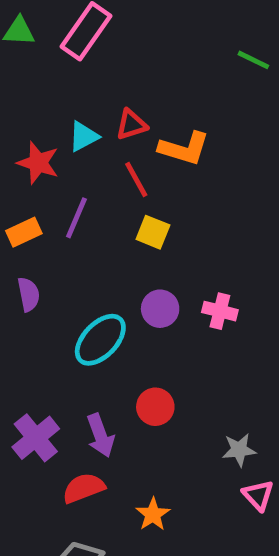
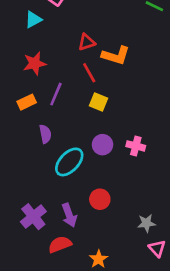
cyan triangle: (84, 137) -> (33, 19), moved
red star: (38, 163) -> (35, 63), turned -30
purple semicircle: (29, 294) -> (45, 134), moved

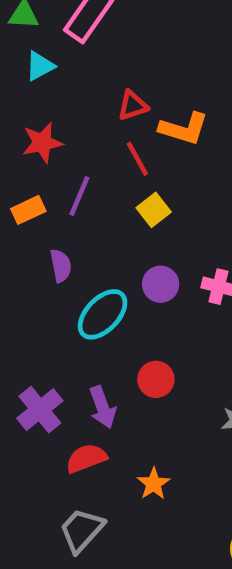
yellow square: (99, 102) -> (154, 210), turned 30

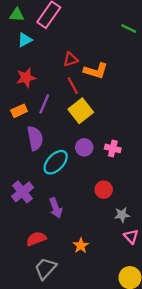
yellow square: (154, 210) -> (81, 111), size x1.5
purple semicircle: (61, 266) -> (35, 138), size x1.5
red circle: (156, 379) -> (104, 190), moved
purple cross: (40, 410) -> (23, 192), moved
red semicircle: (86, 458) -> (36, 239), moved

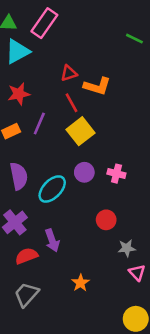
cyan triangle: (25, 40) -> (17, 51), size x1.5
purple semicircle: (35, 138) -> (19, 176), moved
red semicircle: (36, 239) -> (26, 256), moved
gray trapezoid: (45, 268) -> (26, 294), moved

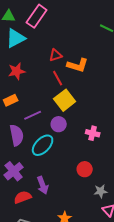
purple line: (39, 123) -> (33, 115), moved, turned 42
purple circle: (84, 172) -> (59, 124), moved

